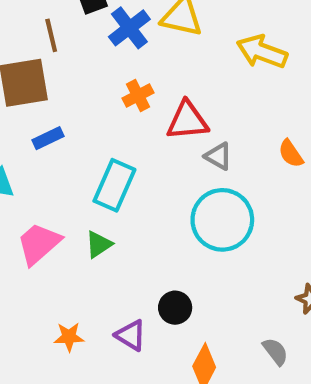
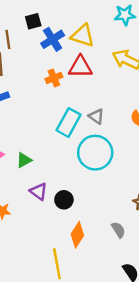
red triangle: (187, 121) -> (80, 67), moved
cyan rectangle: (114, 185) -> (69, 123), moved
purple triangle: (131, 335) -> (39, 191), moved

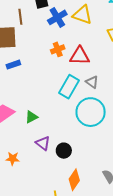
red triangle: (80, 67) -> (80, 56), moved

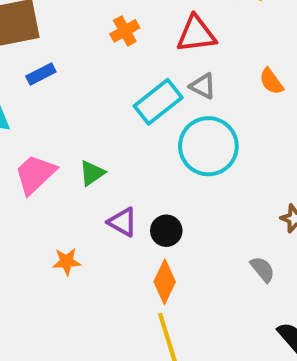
red triangle: (80, 56) -> (196, 34), moved
cyan rectangle: (69, 87) -> (158, 102), turned 30
orange diamond: (74, 180) -> (165, 282), moved

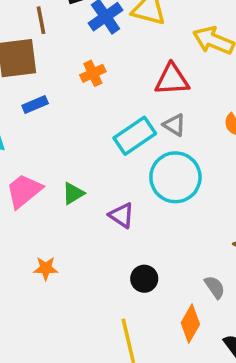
orange cross: (125, 31) -> (93, 73), moved
purple triangle: (123, 222) -> (122, 215), moved
black circle: (166, 231) -> (144, 279), moved
orange diamond: (165, 282) -> (190, 323), moved

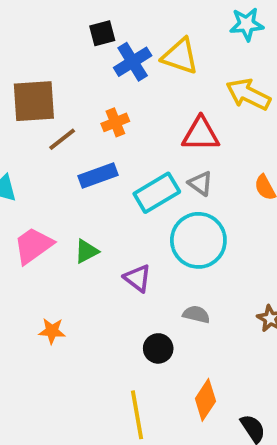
brown line: (41, 20) -> (62, 139), moved, turned 60
blue rectangle: (35, 104) -> (98, 175), moved, size x1.4
gray semicircle: (215, 287) -> (196, 314), moved, turned -45

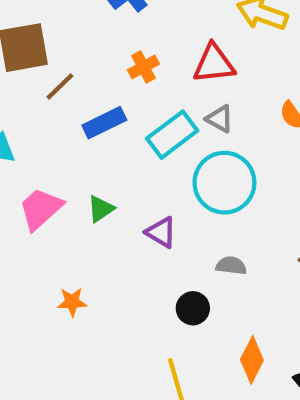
orange cross: (115, 122) -> (143, 67), moved

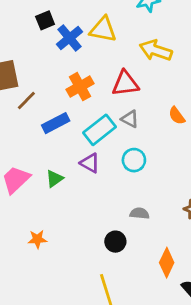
orange cross: (143, 67) -> (80, 87), size x1.4
cyan circle: (224, 183) -> (134, 160), size x0.6
purple triangle: (161, 232) -> (90, 163), moved
orange diamond: (252, 360) -> (167, 263), moved

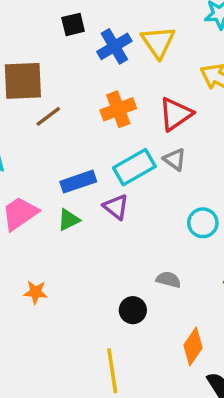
black square: (45, 20) -> (73, 24), moved
yellow triangle: (103, 29) -> (158, 42), turned 36
red triangle: (125, 83) -> (176, 114), turned -36
blue rectangle: (56, 123) -> (78, 182), moved
cyan circle: (134, 160) -> (203, 223), moved

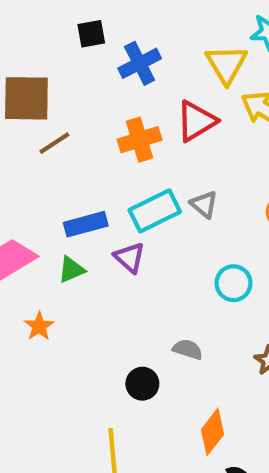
yellow triangle: (158, 42) -> (226, 64), moved
red triangle: (176, 114) -> (196, 121), moved
orange star: (36, 292) -> (39, 326), moved, turned 30

